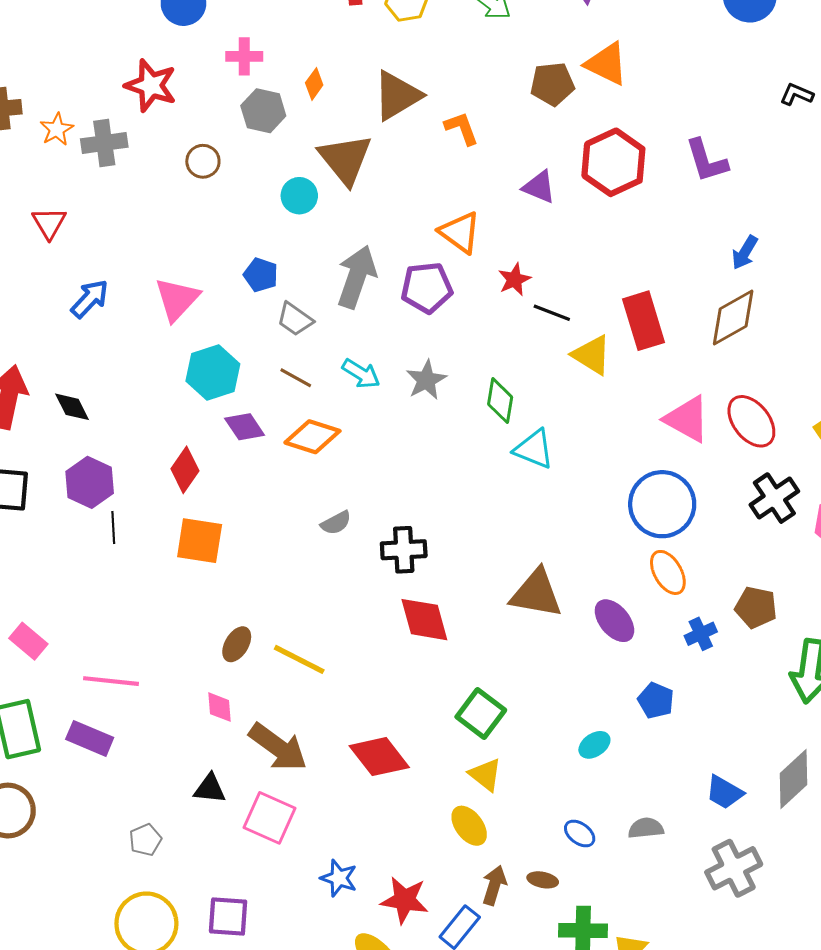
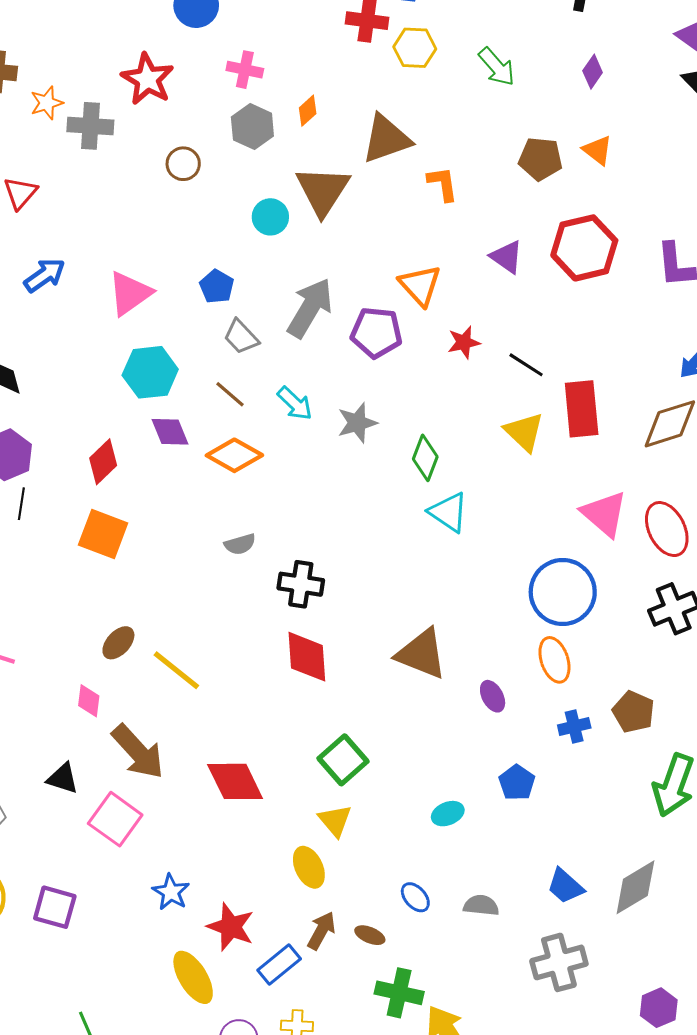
orange triangle: (607, 64) -> (597, 150), size x0.7
black line: (552, 313) -> (526, 365), moved
purple ellipse: (614, 621) -> (493, 696), size x0.7

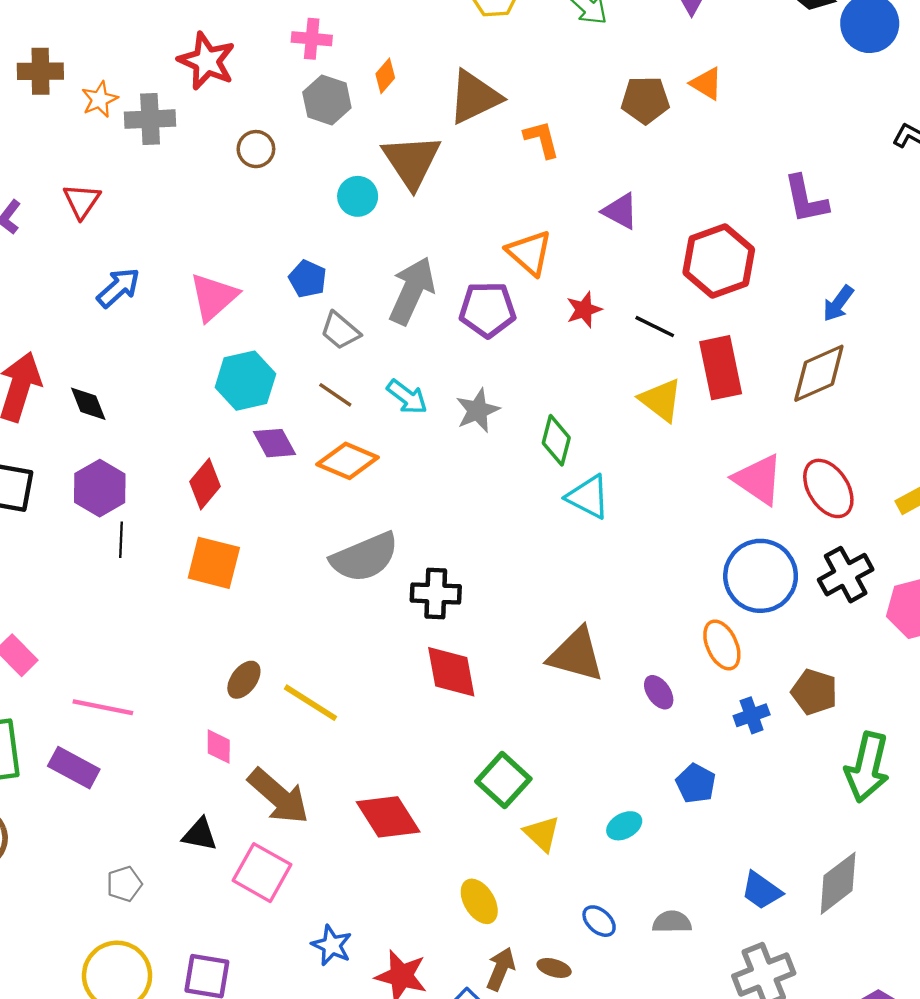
red hexagon: (584, 248) -> (719, 261), moved
gray semicircle: (240, 544) -> (365, 557), size x2.0
blue circle: (563, 592) -> (761, 576), moved
yellow triangle: (335, 821) -> (542, 834), moved

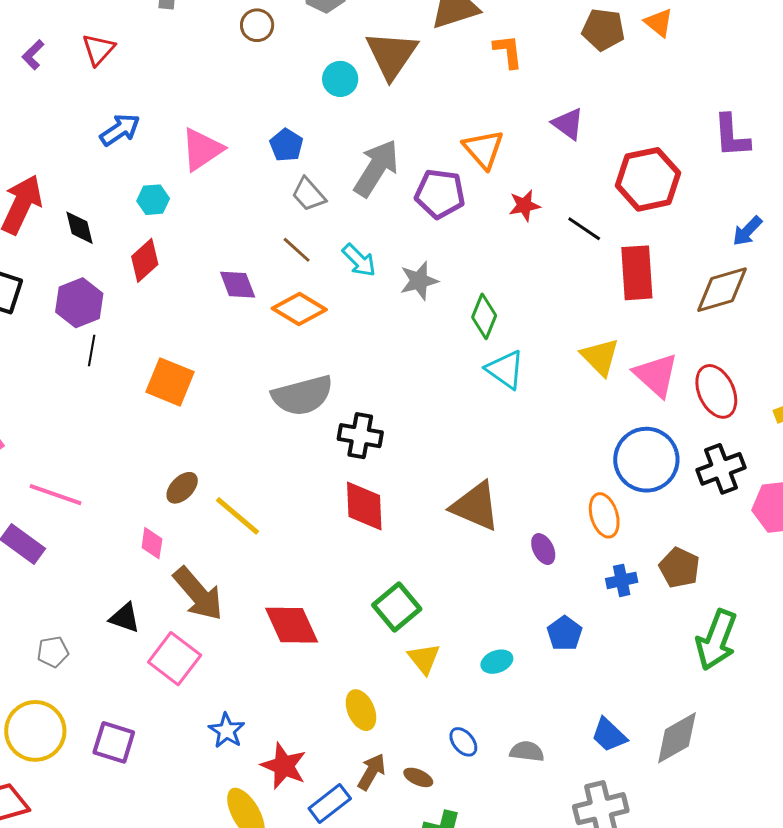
cyan hexagon: (245, 381) -> (153, 200), moved, size x0.6
yellow triangle: (661, 400) -> (600, 357), moved
red diamond: (205, 484) -> (145, 260), moved

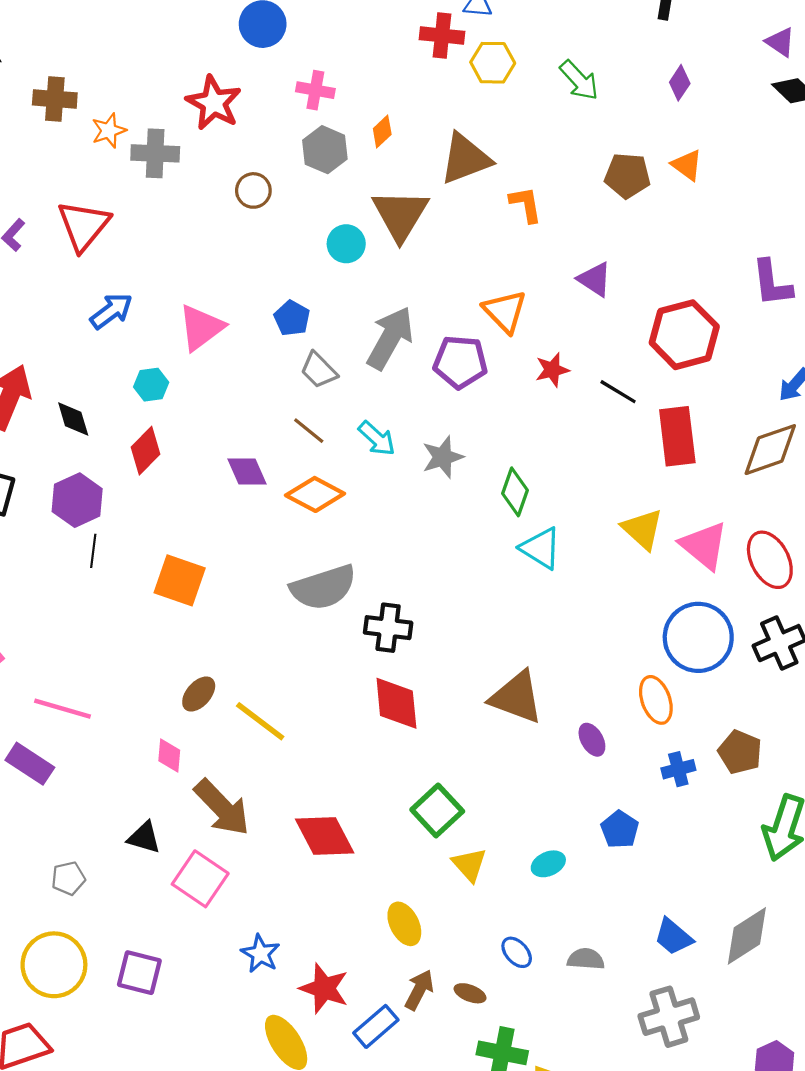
red triangle: (98, 49) -> (84, 226), size x1.5

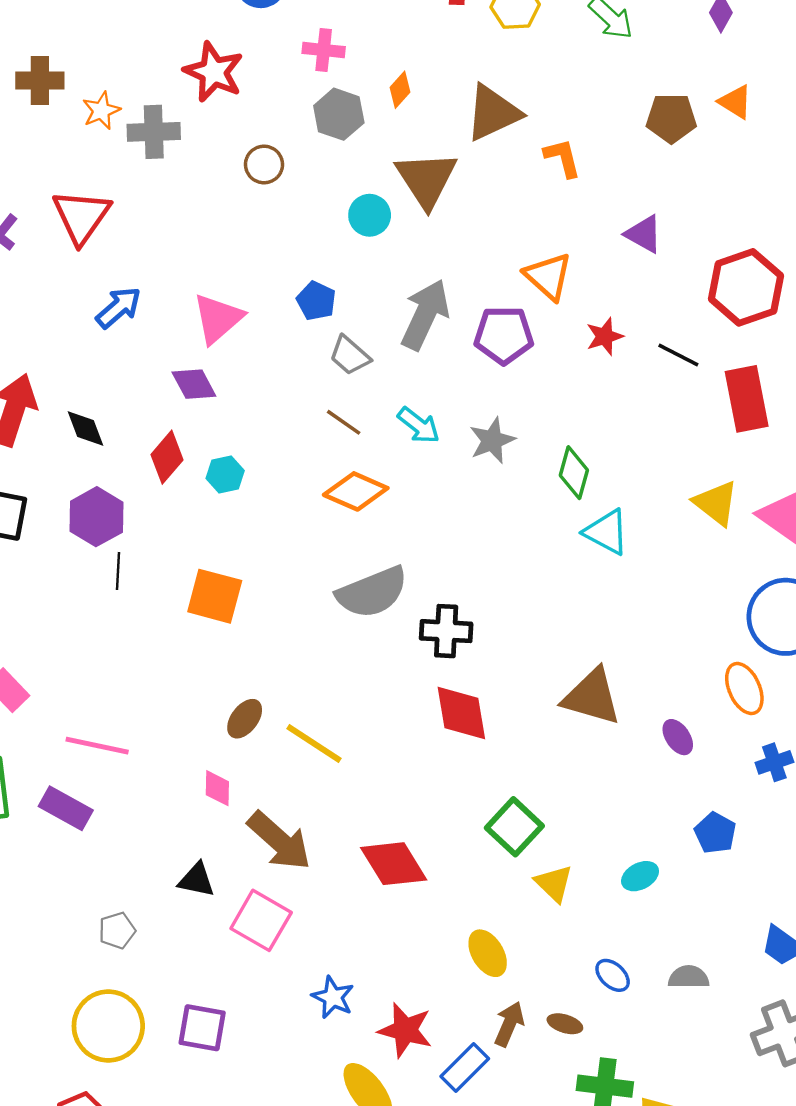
cyan hexagon: (151, 385) -> (225, 474), moved
purple diamond: (247, 471) -> (194, 384), moved

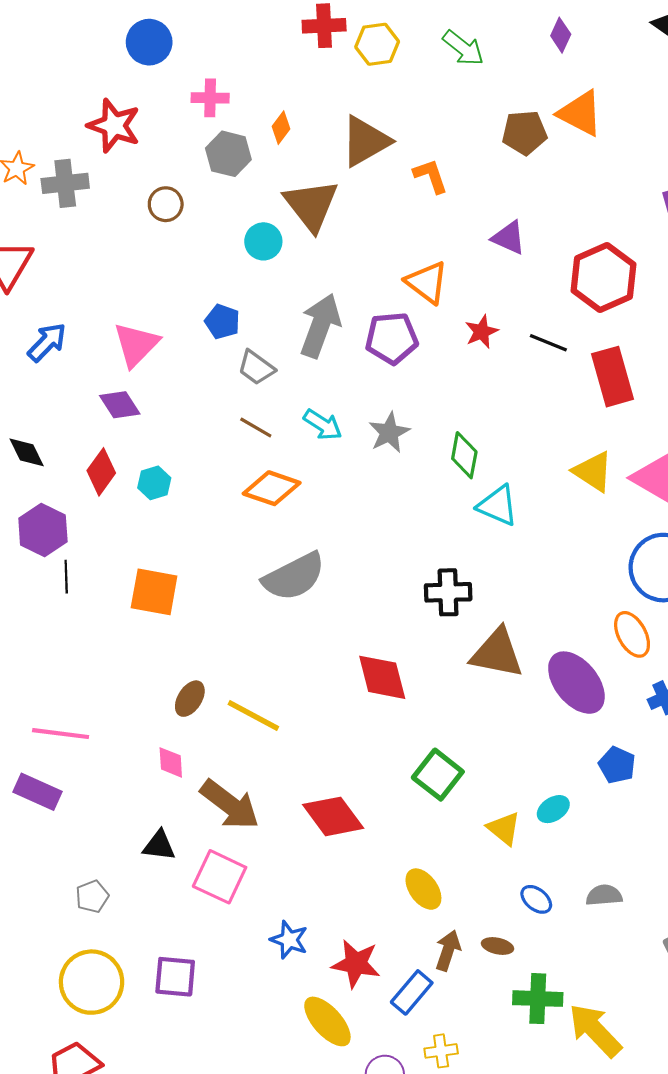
orange triangle: (735, 102) -> (580, 113), size x1.5
black cross: (446, 631) -> (448, 592), moved
purple ellipse: (678, 737) -> (576, 683), size x2.0
yellow triangle: (554, 883) -> (504, 828), moved

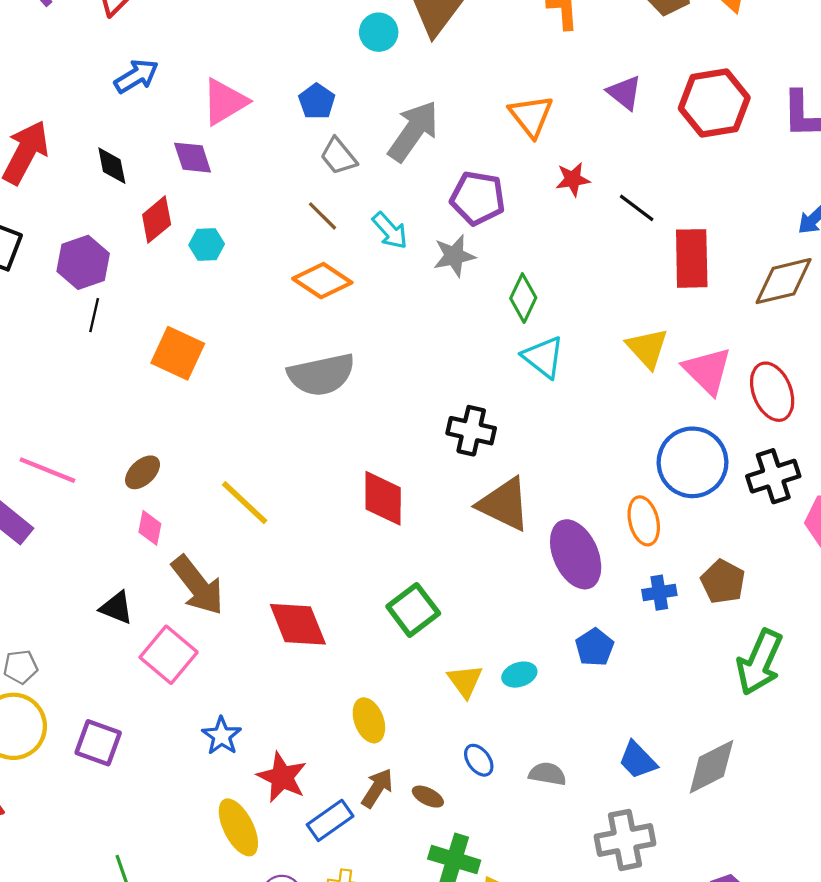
red hexagon: (604, 278) -> (714, 103), moved
purple pentagon: (392, 338) -> (478, 198), moved
black diamond: (27, 452) -> (112, 166), moved
brown ellipse: (190, 699) -> (143, 472), moved
gray pentagon: (92, 896) -> (21, 667), moved

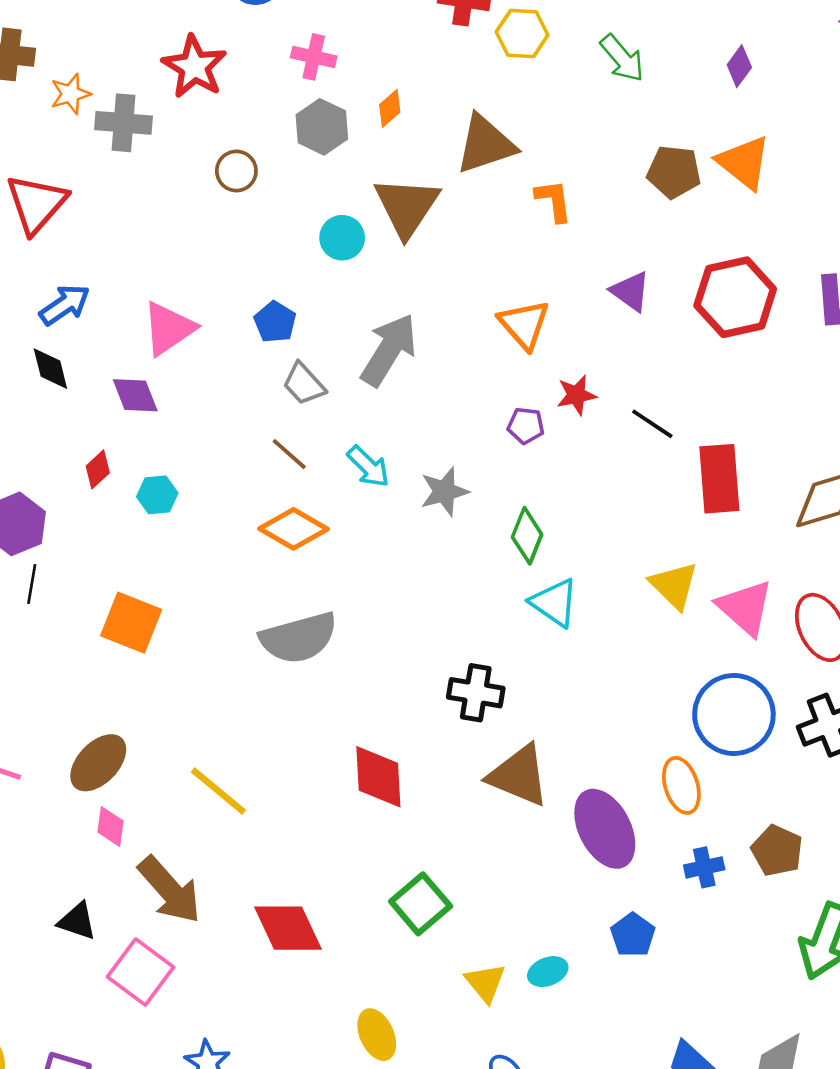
black diamond: (112, 166) -> (50, 369), moved
purple pentagon: (478, 198) -> (526, 426), moved, size x0.6
red diamond: (157, 220) -> (98, 469), size x0.7
brown ellipse: (143, 472) -> (98, 763), size x1.4

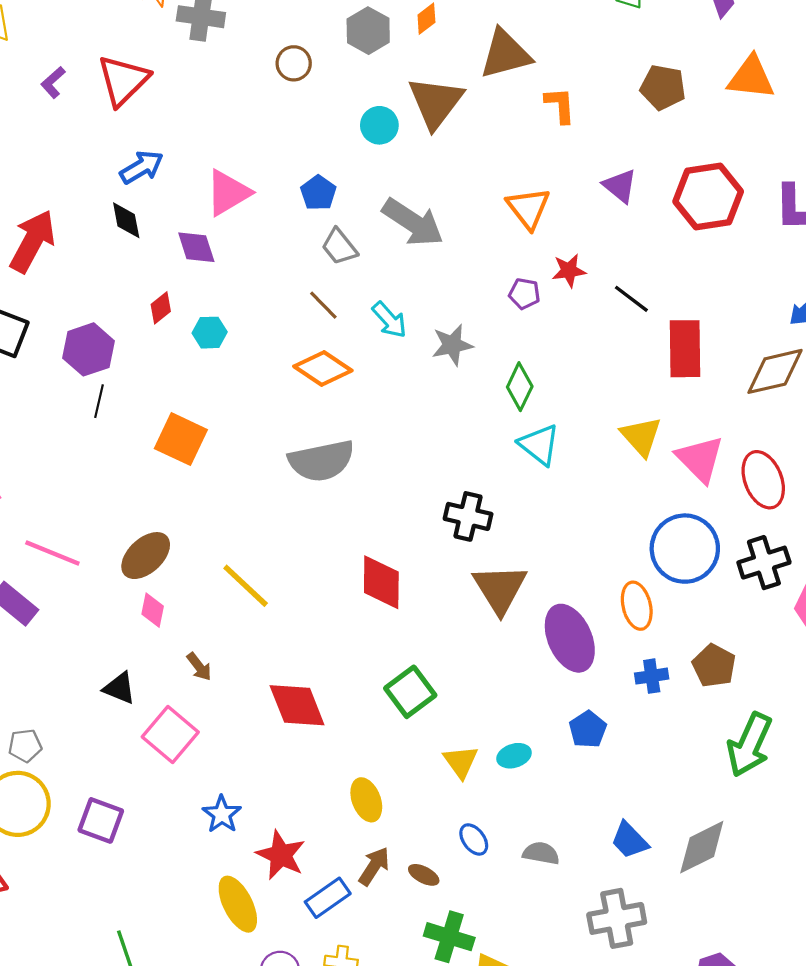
orange triangle: (744, 162) -> (751, 78), moved, turned -36
gray arrow: (389, 350) -> (413, 222), turned 88
brown triangle: (519, 776) -> (500, 589), turned 32
brown arrow: (170, 890) -> (199, 667), size x0.5

